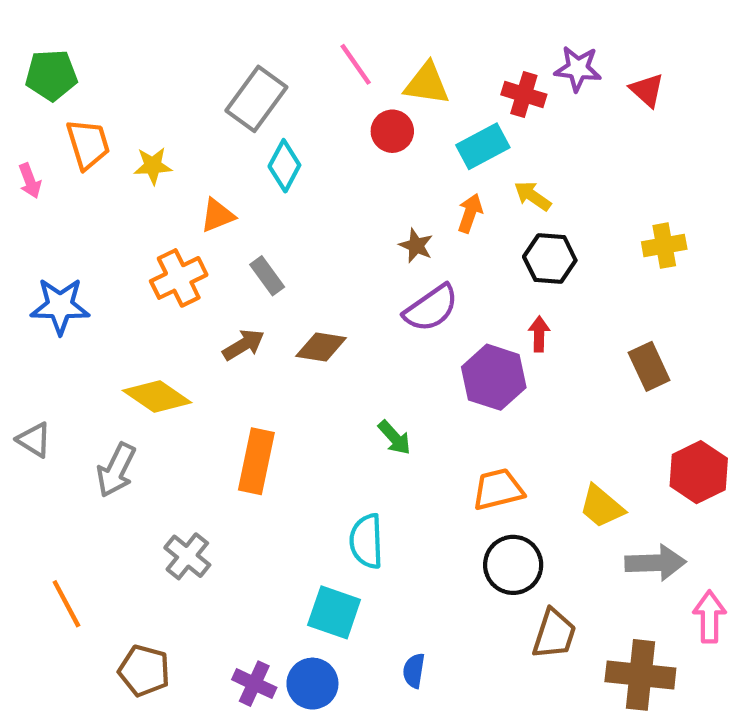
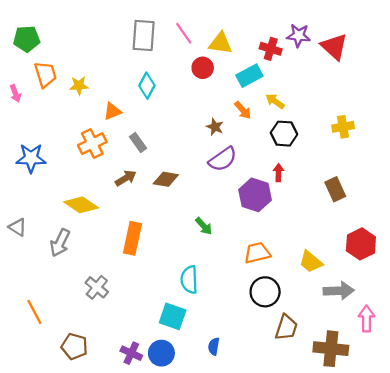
red triangle: (647, 90) -> (334, 47), size x1.5
gray rectangle: (256, 99) -> (144, 35), moved, turned -32
orange arrow: (470, 213) -> (243, 110), turned 120

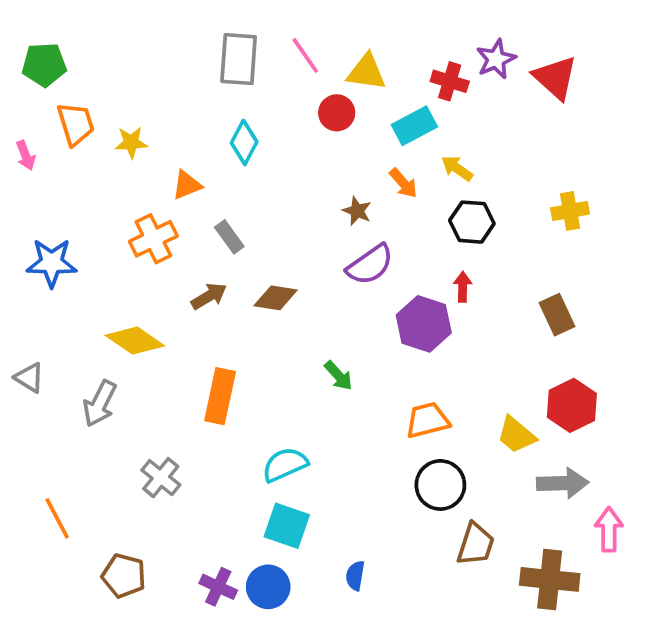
purple star: (299, 35) -> (496, 59), turned -30
red hexagon: (361, 244) -> (572, 405), moved
cyan semicircle: (189, 280) -> (285, 465), moved, turned 68

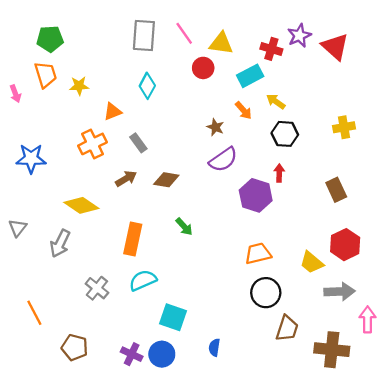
green pentagon: (44, 65) -> (50, 39), moved
green arrow: (339, 376) -> (184, 227), moved
gray triangle: (29, 378) -> (18, 228), turned 36
cyan semicircle: (285, 465) -> (143, 280), moved

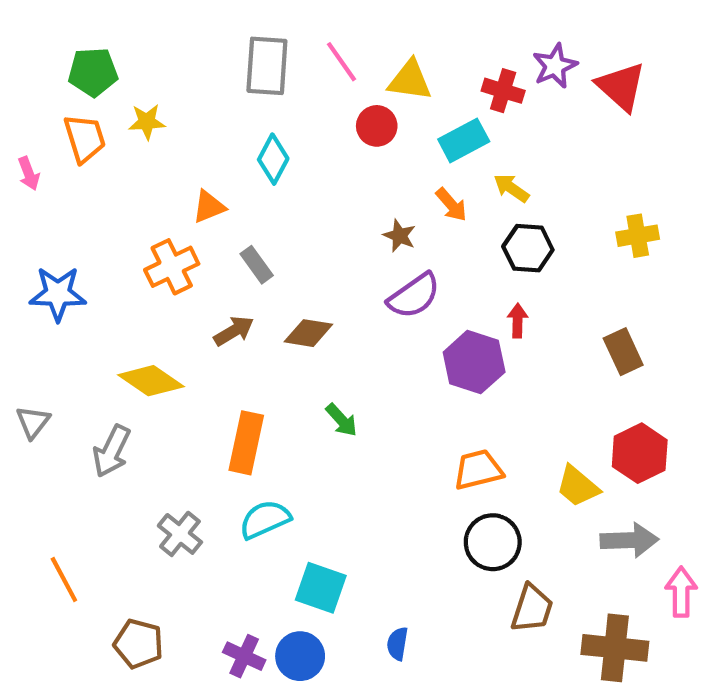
yellow star: (79, 86) -> (147, 122), moved

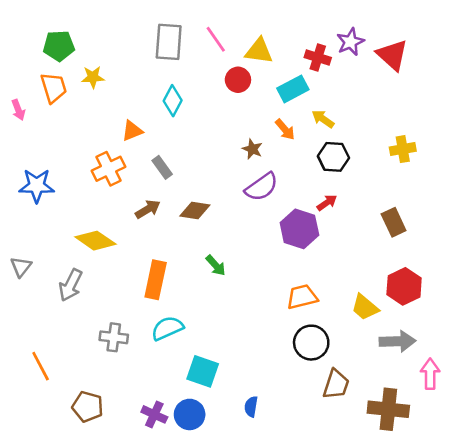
red arrow: (518, 321) -> (327, 203), turned 54
gray cross: (180, 534) -> (114, 337), turned -32

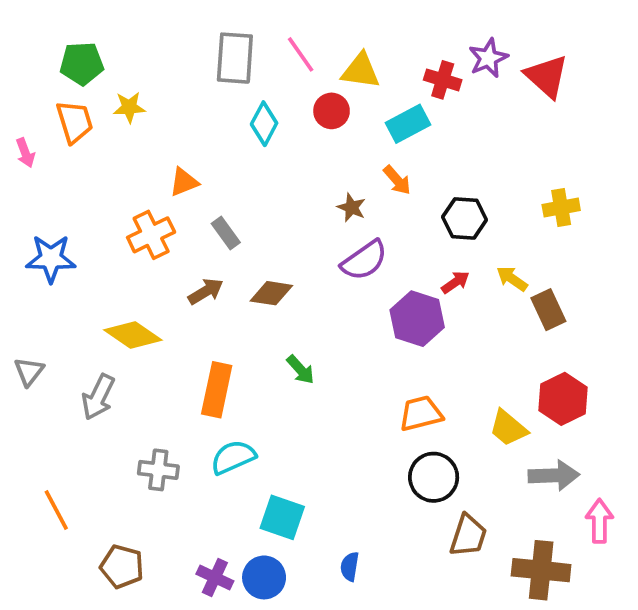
cyan diamond: (173, 101) -> (264, 124), moved
yellow arrow: (323, 119) -> (512, 279), moved

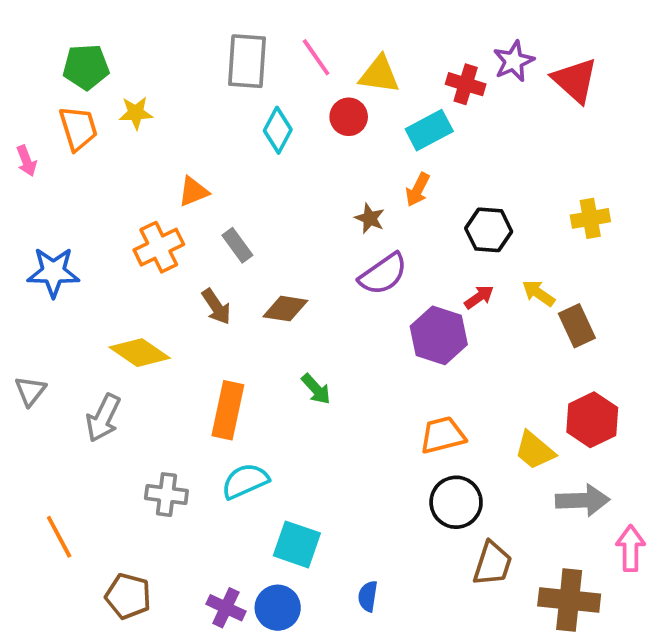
orange arrow: (397, 180) -> (418, 190), turned 68
brown arrow: (206, 291) -> (216, 307), turned 87

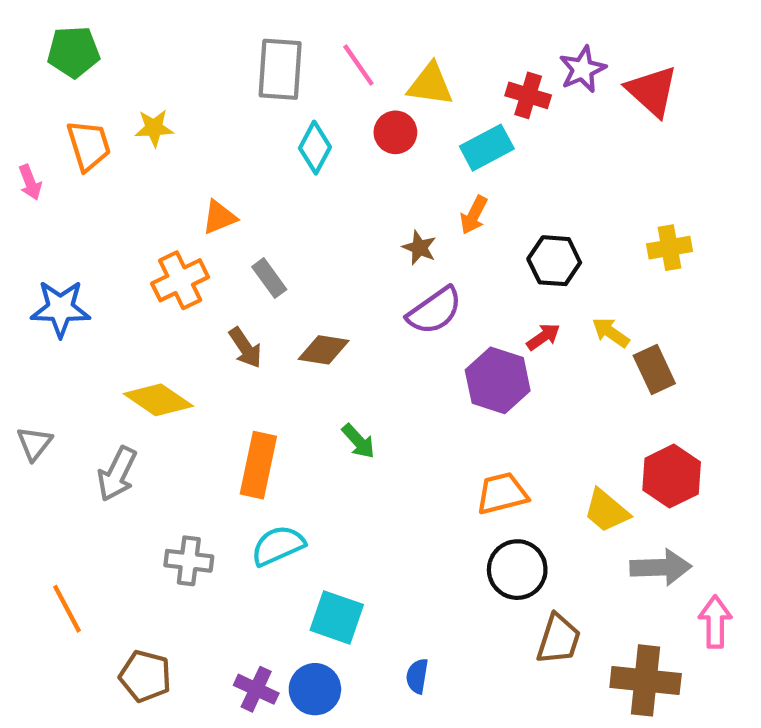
green pentagon: (86, 67) -> (74, 52), moved

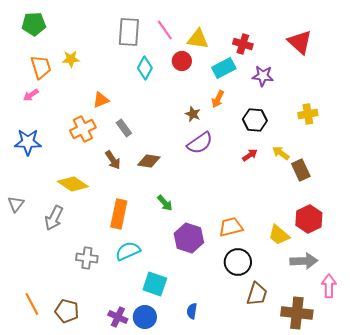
purple star: (582, 69) -> (263, 76), moved, turned 30
pink arrow: (30, 182) -> (31, 95), moved, turned 77
purple hexagon: (498, 380) -> (189, 238), moved
orange line: (67, 609) -> (32, 304), moved

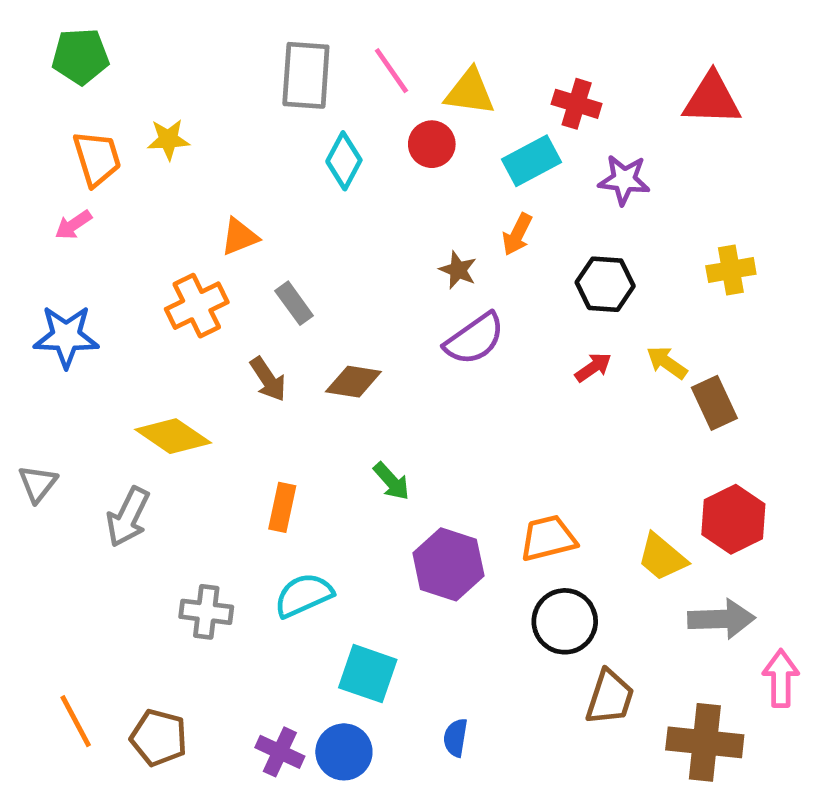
red triangle: (300, 42) -> (712, 99), turned -40
orange rectangle: (119, 214) -> (282, 507), size x0.7

